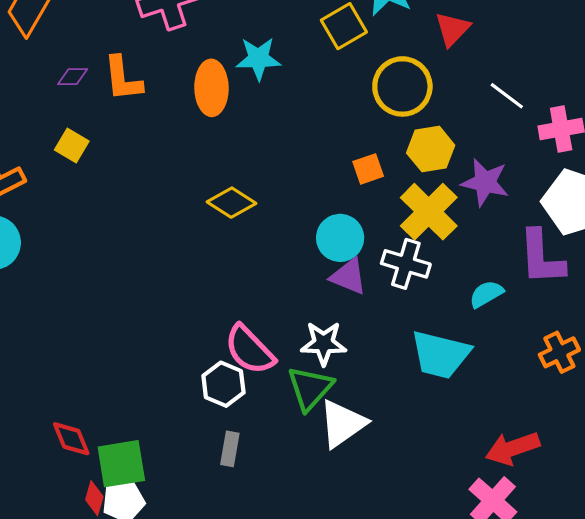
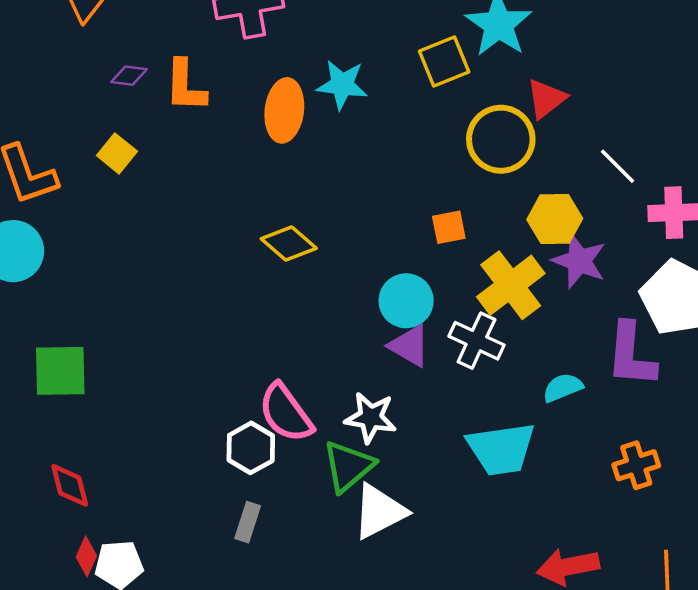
red triangle: (452, 29) -> (546, 99), moved
yellow hexagon: (431, 149) -> (555, 219), moved
cyan trapezoid: (440, 355) -> (501, 449), turned -30
green square: (121, 464) -> (60, 371), moved

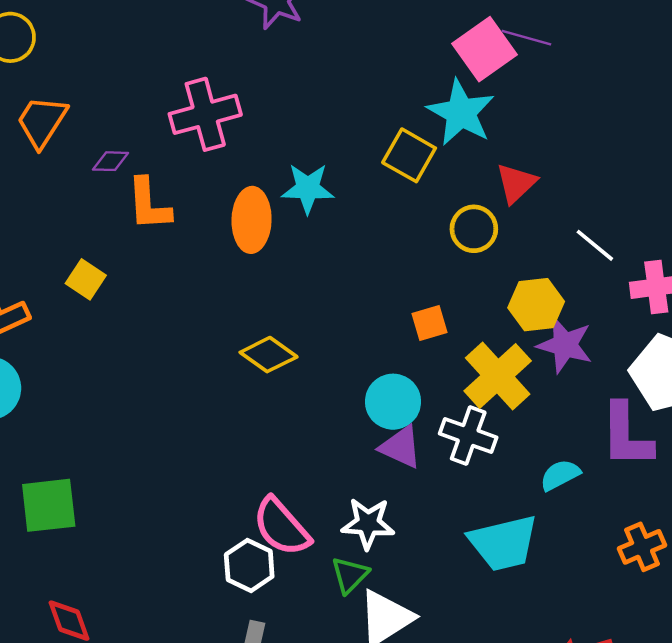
yellow square: (444, 61) -> (409, 155), turned -33
purple diamond: (129, 76) -> (111, 161), moved
yellow circle: (501, 139) -> (474, 229), size x0.7
green triangle: (348, 466) -> (350, 575), size x0.7

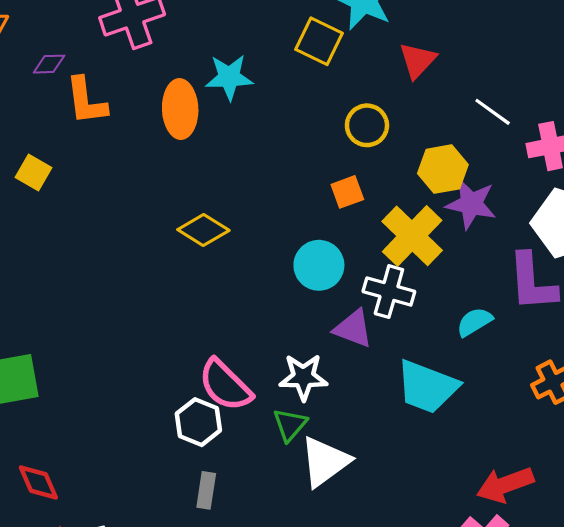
yellow circle: (474, 229) -> (367, 125), moved
purple triangle: (401, 447) -> (353, 329), moved
cyan trapezoid: (503, 543) -> (427, 387), turned 38

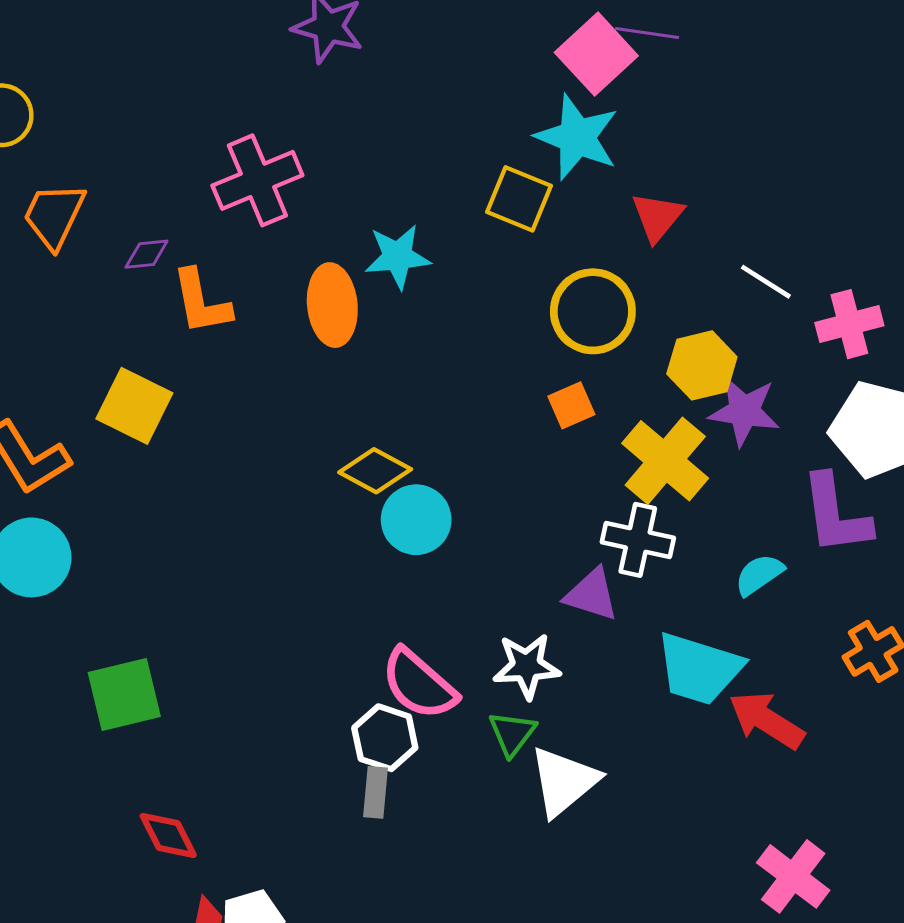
yellow circle: (367, 125) -> (593, 311), size x1.4
yellow square: (33, 173) -> (134, 406), size x1.5
cyan circle: (319, 265) -> (416, 520), moved
red arrow: (505, 485) -> (767, 720), moved, turned 56
gray rectangle: (206, 490) -> (375, 792), moved

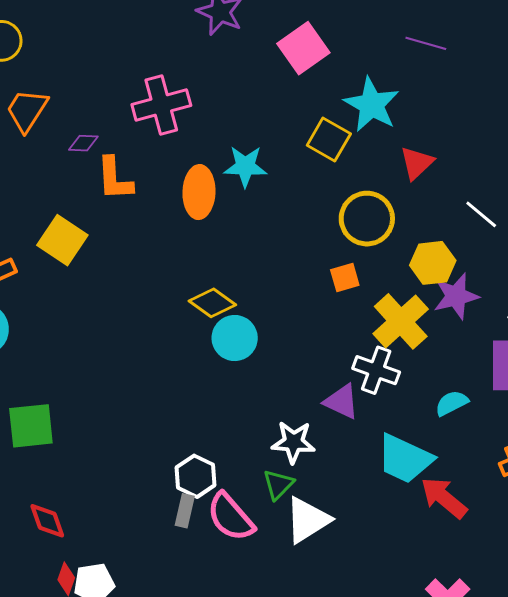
pink square: (596, 54) -> (303, 48), moved
purple star: (744, 411) -> (456, 296), turned -30
pink semicircle: (419, 684) -> (231, 517), moved

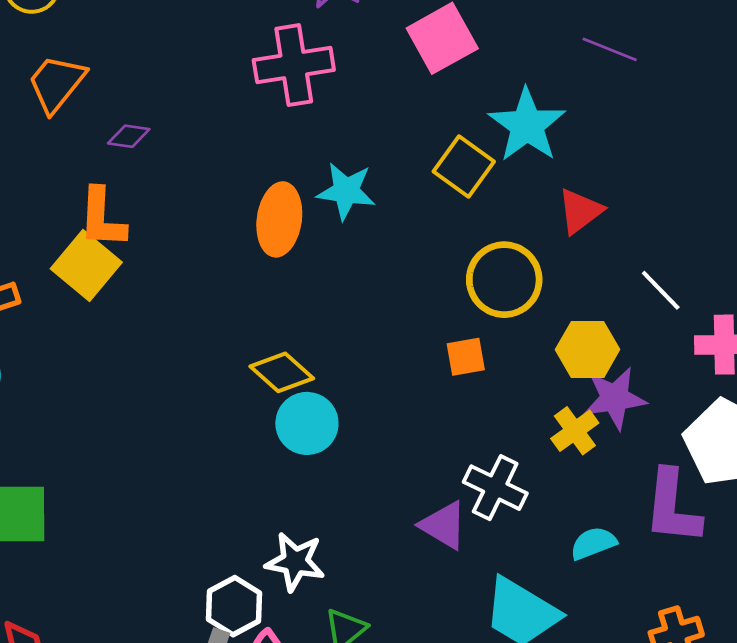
pink cross: (161, 105) -> (294, 65), moved
orange L-shape: (115, 179) -> (102, 218), moved
yellow cross: (401, 321) -> (575, 431), moved, size x0.6
white star: (293, 442) -> (295, 562), moved

